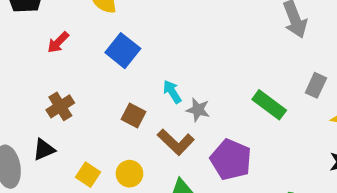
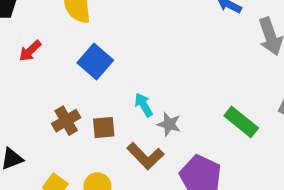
brown cross: (60, 106) -> (66, 121), moved
brown square: (134, 115) -> (104, 128), turned -35

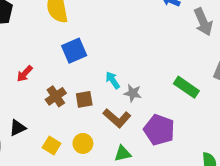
red arrow: (30, 51) -> (25, 74), moved
blue square: (95, 62) -> (74, 51), turned 30

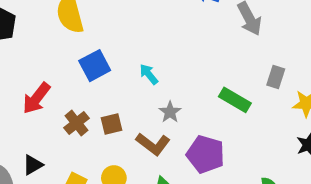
red arrow: (25, 74) -> (36, 98), size x1.5
cyan arrow: (113, 80) -> (149, 74), moved
gray star: (133, 93) -> (170, 112), turned 30

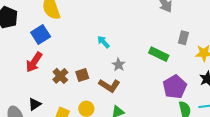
blue square: (95, 66) -> (41, 34), moved
purple pentagon: (206, 154) -> (175, 87), moved, turned 30

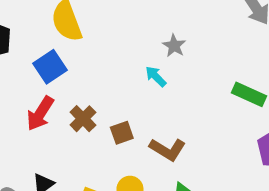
gray star: (119, 65) -> (174, 46), moved
brown cross: (60, 76) -> (83, 119), moved

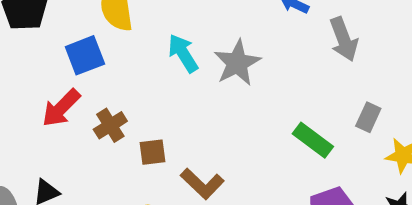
gray star: (174, 46) -> (237, 63), size x1.6
cyan arrow: (156, 76) -> (183, 53), moved, size x1.4

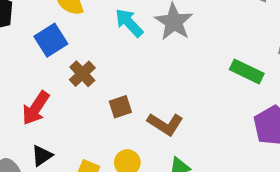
red arrow: (61, 108) -> (36, 108), moved
brown cross: (110, 125) -> (82, 74), moved

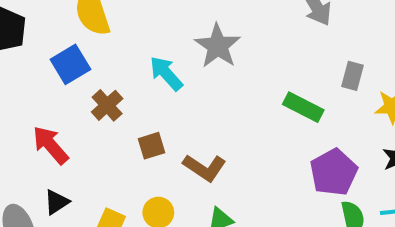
cyan arrow: (129, 23) -> (166, 73), moved
red arrow: (36, 108) -> (50, 145), turned 104

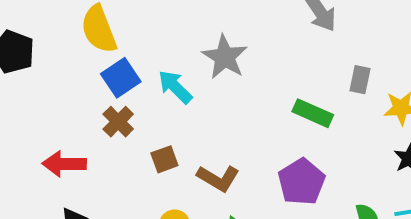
blue square: (70, 64) -> (121, 78), moved
red arrow: (50, 145) -> (64, 164), turned -45
purple pentagon: (334, 172) -> (302, 182), moved

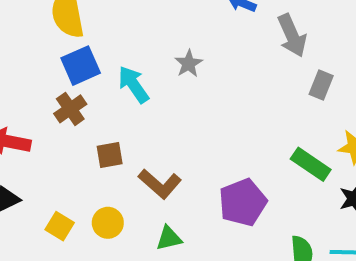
gray star: (225, 57) -> (189, 64), size x0.6
gray rectangle: (360, 80) -> (321, 85), moved
green rectangle: (313, 113) -> (311, 164), moved

